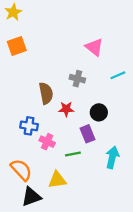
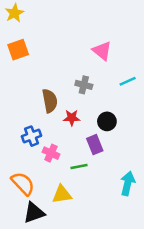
blue cross: (29, 126) -> (31, 136), turned -30
cyan arrow: (112, 157) -> (128, 183), moved

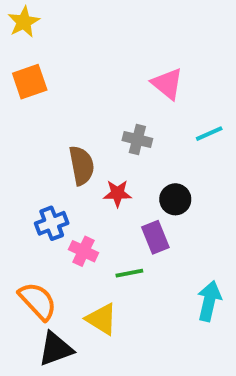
yellow triangle: (62, 194) -> (101, 319), turned 40

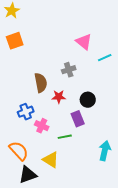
cyan line: (209, 134) -> (105, 58), moved
gray cross: (137, 139) -> (69, 70), turned -32

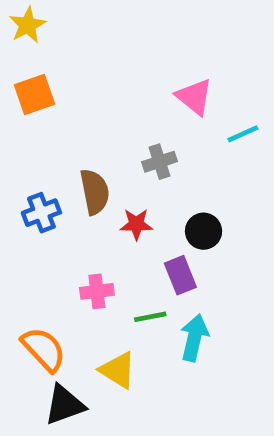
blue cross: (26, 112) -> (41, 213), moved
pink cross: (42, 126) -> (97, 291), turned -32
cyan arrow: (105, 151) -> (194, 338), moved

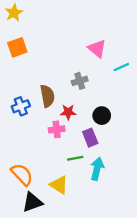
pink cross: (97, 291) -> (57, 129), moved

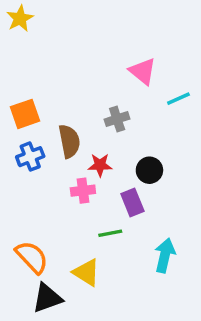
orange square: (17, 47) -> (25, 114), moved
cyan arrow: (97, 169) -> (165, 255), moved

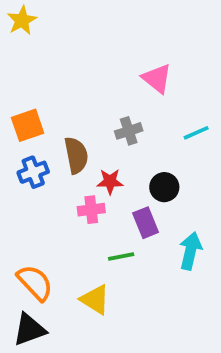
cyan line: (178, 99) -> (196, 133), moved
cyan arrow: (165, 255) -> (191, 251), moved
black triangle: (47, 298) -> (29, 330), moved

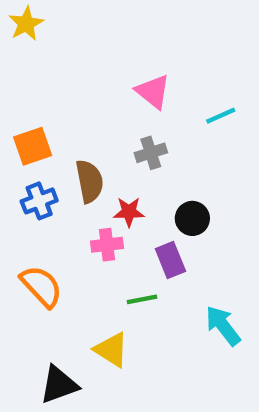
pink triangle: (157, 78) -> (153, 92), moved
cyan line: (196, 133) -> (221, 116), moved
cyan arrow: (191, 251) -> (223, 326), moved, turned -51
orange semicircle: (35, 283) -> (41, 286), moved
black triangle: (29, 330) -> (59, 385), moved

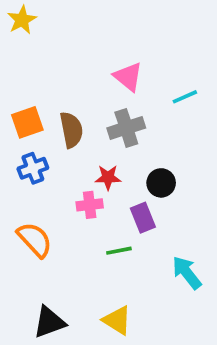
gray cross: (151, 153) -> (126, 128), size x1.4
brown semicircle: (89, 181) -> (71, 130), moved
yellow triangle: (111, 350) -> (117, 320), moved

